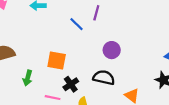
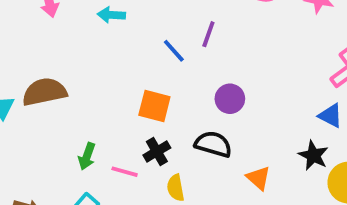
orange square: (57, 61) -> (154, 106), moved
green arrow: (28, 78) -> (87, 156), moved

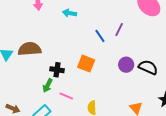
black semicircle: (213, 144) -> (148, 67), moved
black cross: (157, 151) -> (57, 70), moved, turned 32

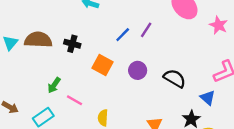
blue line: (100, 36) -> (123, 35), turned 72
purple circle: (126, 65) -> (138, 70), moved
black cross: (57, 70) -> (72, 44), moved

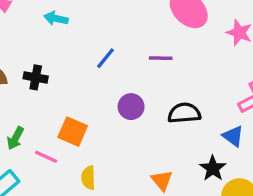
purple line: (146, 30) -> (161, 58), moved, turned 63
orange square: (103, 65) -> (73, 132), moved
black semicircle: (175, 78) -> (184, 113), turned -30

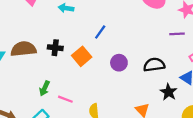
purple line: (161, 58) -> (177, 34), moved
orange square: (73, 132) -> (82, 56), moved, turned 30
black star: (213, 168) -> (169, 92), moved

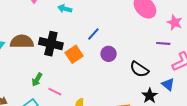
black cross: (55, 48) -> (51, 44), size x1.6
purple circle: (119, 63) -> (109, 54), moved
black semicircle: (154, 65) -> (139, 69), turned -144

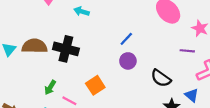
blue line: (93, 34) -> (126, 39), moved
orange square: (74, 54) -> (95, 85), moved

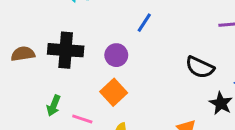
brown semicircle: (35, 46) -> (23, 54), size x0.7
purple circle: (128, 61) -> (116, 55), moved

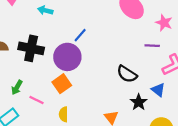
blue line: (144, 23) -> (80, 35), moved
purple circle: (116, 55) -> (67, 57), size x1.6

